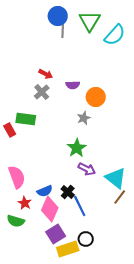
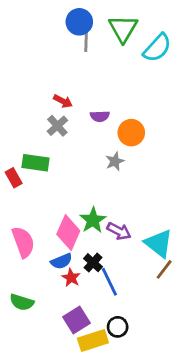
green star: (77, 148) -> (93, 220), moved
red star: (25, 203) -> (71, 278), moved
pink diamond: (50, 209) -> (68, 232), moved

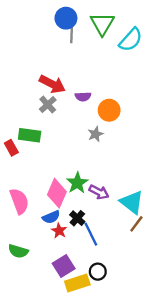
red arrow: (63, 101) -> (52, 84), size x1.6

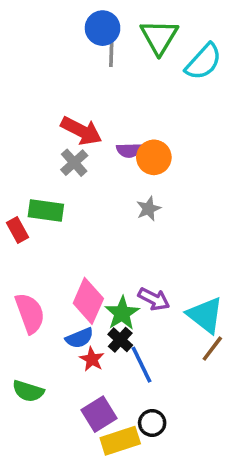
orange circle: (109, 110) -> (154, 157), moved
green star: (77, 183) -> (122, 313), moved

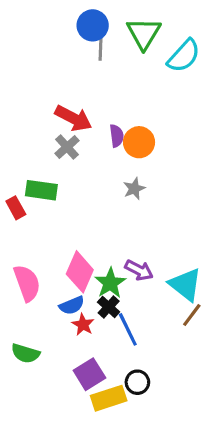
purple semicircle: (129, 150) -> (117, 136), turned -95

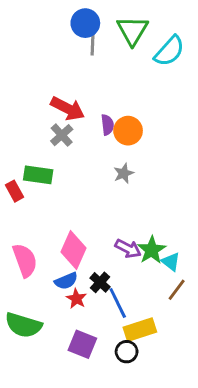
green star: (110, 283) -> (152, 250), moved
cyan triangle: (185, 285) -> (171, 262), size x0.6
green semicircle: (25, 353) -> (23, 325), size x1.4
purple square: (89, 374) -> (82, 344), turned -36
yellow rectangle: (109, 398) -> (140, 330), moved

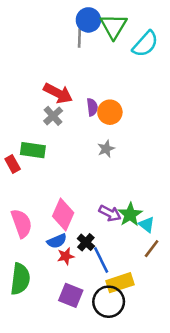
blue circle: (85, 23) -> (88, 20), moved
red star: (76, 299) -> (66, 256), turned 30
green semicircle: (23, 325) -> (20, 279), turned -100
black circle: (127, 352) -> (109, 302), size x1.6

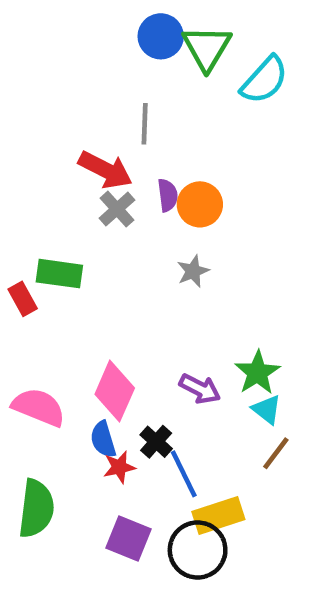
gray line: (80, 36) -> (145, 124), moved
gray cross: (53, 116) -> (117, 209), moved
green star: (130, 215) -> (257, 373), moved
pink semicircle: (21, 223) -> (39, 407), turned -48
blue semicircle: (57, 241) -> (103, 439), turned 96

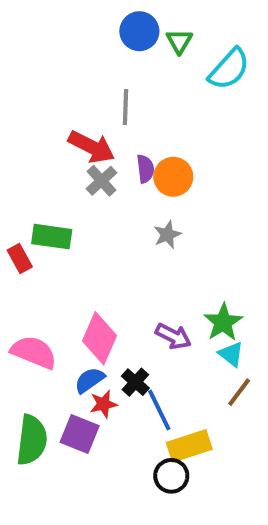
green triangle: (207, 48) -> (179, 41), size x0.6
blue semicircle: (103, 439) -> (90, 380), turned 72
purple square: (128, 538) -> (80, 434), moved
black circle: (198, 550) -> (171, 476), size x0.7

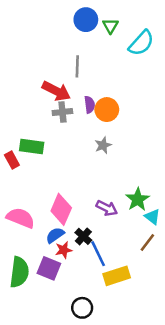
gray cross: (102, 181) -> (62, 112), turned 36
cyan triangle: (231, 354) -> (152, 217), moved
black circle: (171, 476) -> (82, 308), moved

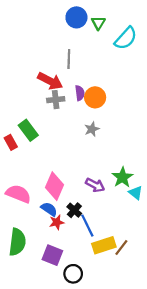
green rectangle: (32, 146) -> (28, 130), turned 45
blue semicircle: (55, 235) -> (49, 209), turned 70
brown line: (147, 243) -> (121, 247), moved
purple square: (49, 268) -> (52, 255), moved

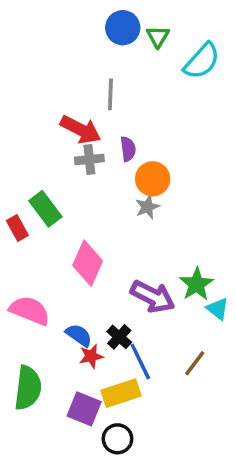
orange circle: (95, 97) -> (153, 179), moved
purple arrow: (95, 185) -> (153, 297), size x1.4
pink diamond: (55, 186) -> (88, 263), moved
yellow rectangle: (104, 245) -> (121, 393), moved
brown line: (121, 247) -> (195, 363), moved

